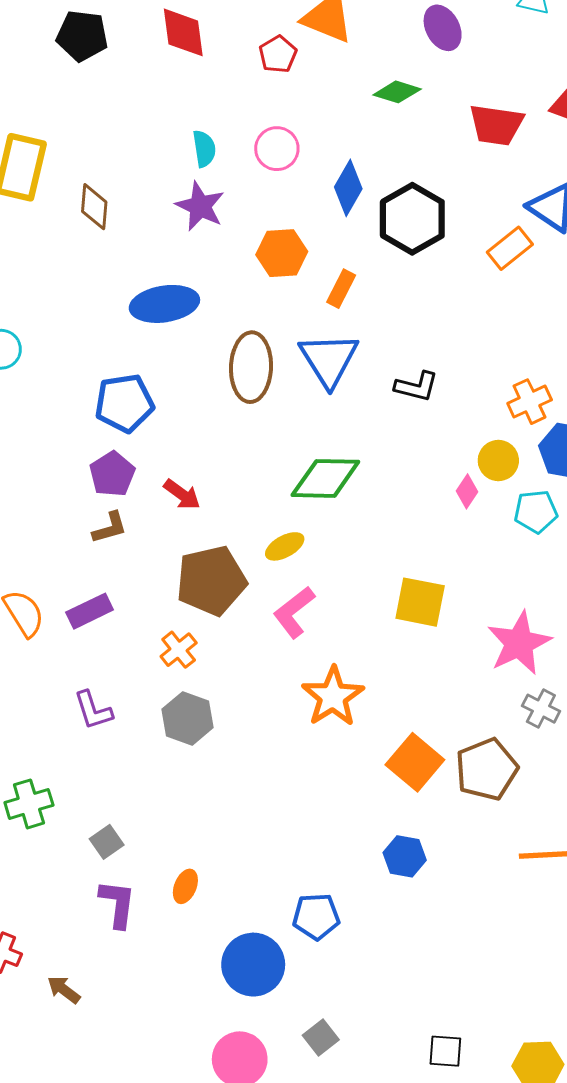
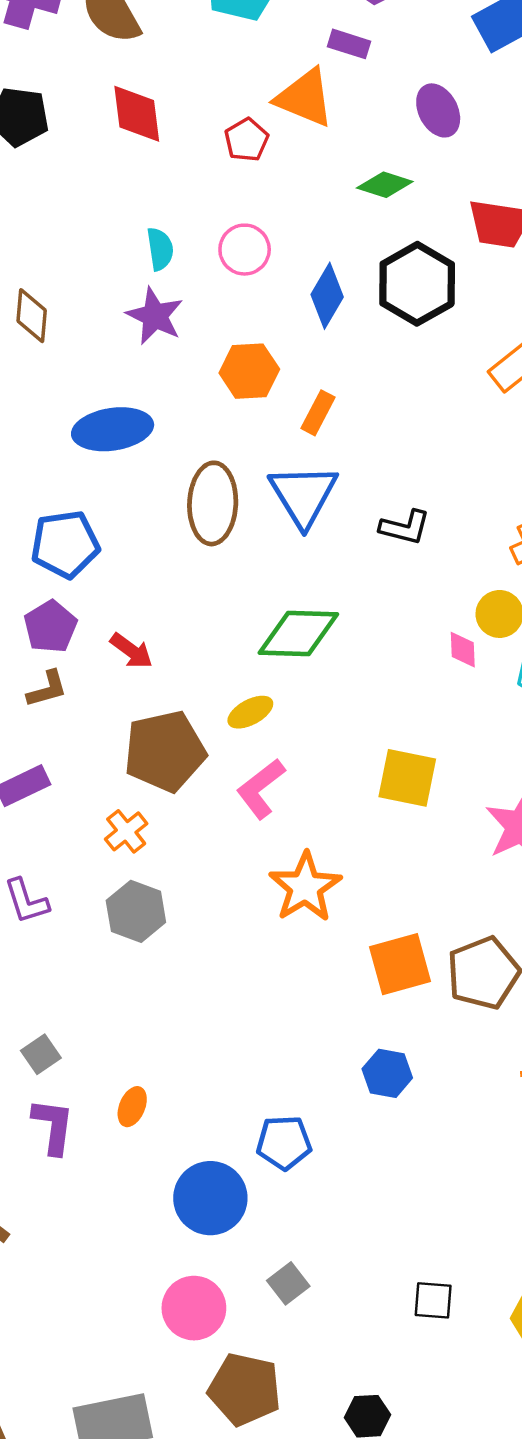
black hexagon: (412, 219) -> (417, 284), moved
pink diamond: (467, 491) -> (463, 650), turned -36
orange square: (415, 762) -> (400, 964), turned 34

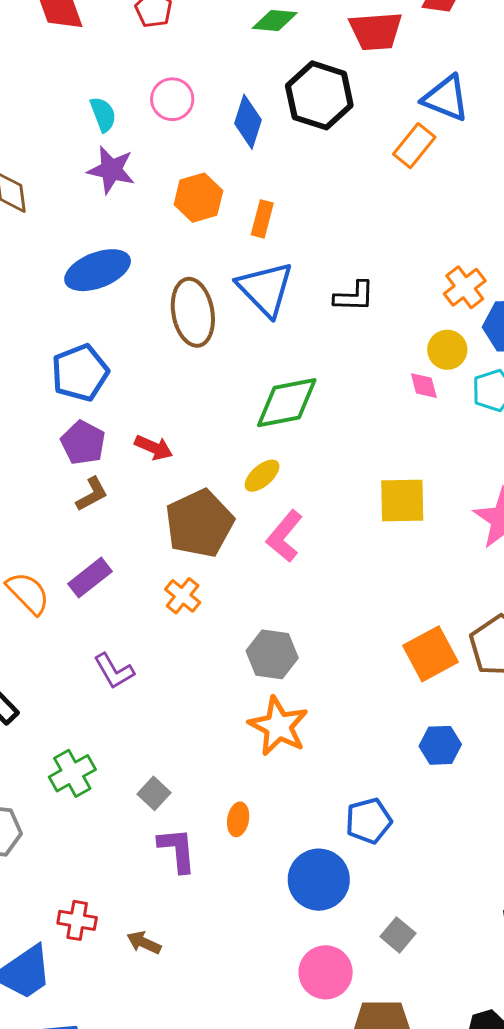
orange star: (305, 887) -> (278, 726), moved
gray hexagon: (136, 911) -> (272, 654), moved

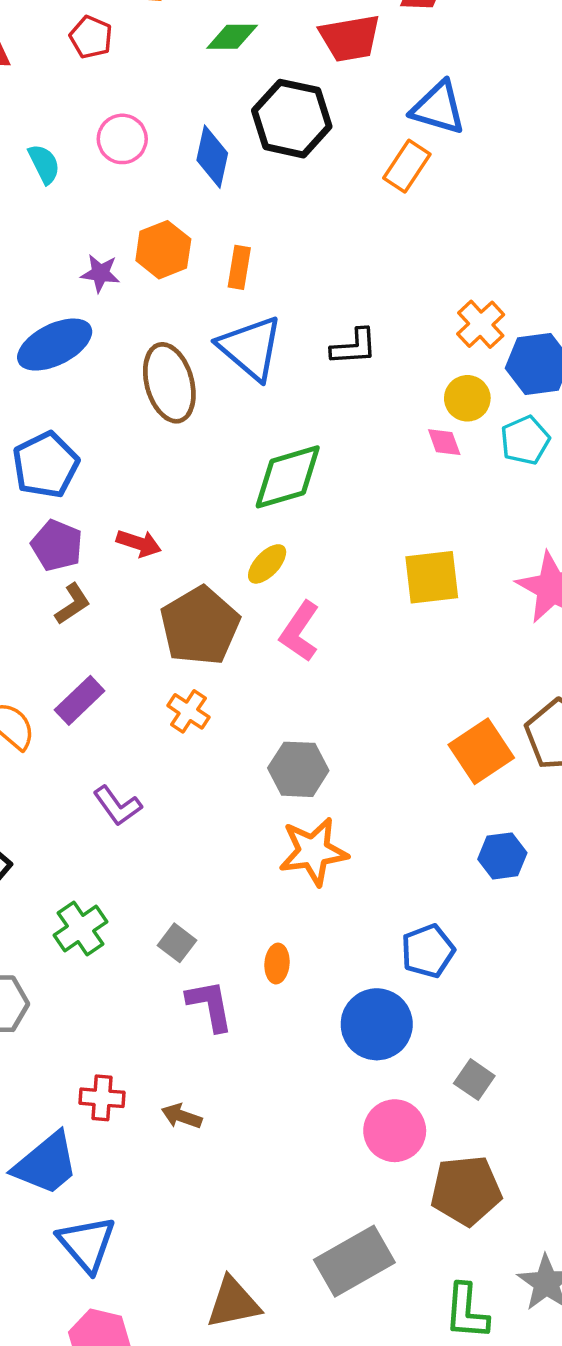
purple star: (111, 170) -> (100, 273), moved, size x0.7
orange star: (278, 726) -> (313, 851), turned -30

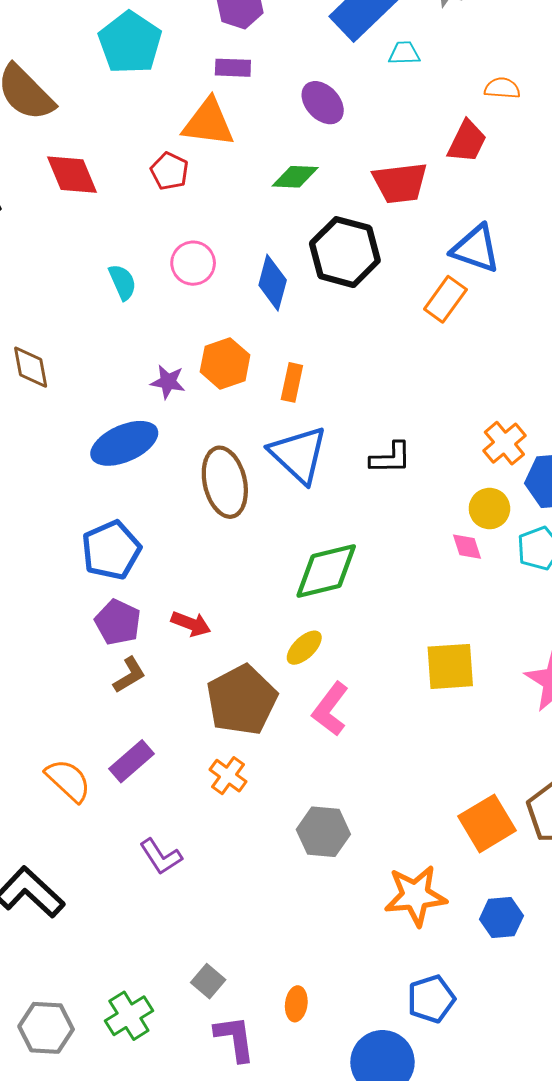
orange star: (313, 851) -> (415, 896), moved
green cross: (80, 929) -> (129, 1016), moved

